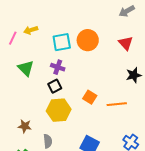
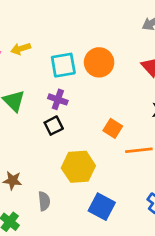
orange square: (90, 97) -> (113, 128), moved
yellow hexagon: (59, 110) -> (78, 167), moved

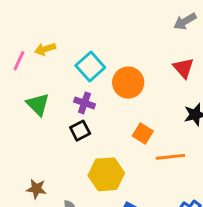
orange circle: (99, 62) -> (128, 83), moved
cyan square: (63, 65) -> (90, 67), turned -32

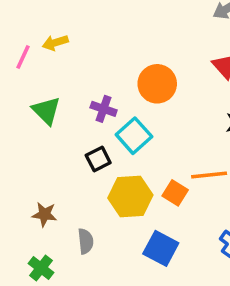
cyan square: (90, 67) -> (134, 136), moved
black square: (80, 131) -> (98, 159), moved
orange square: (143, 133) -> (175, 193), moved

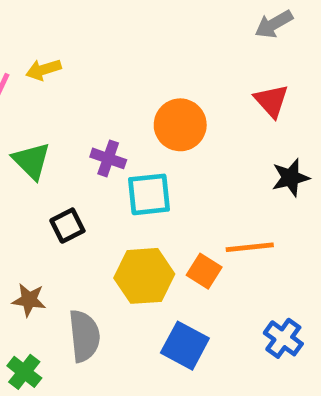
cyan square: (134, 136) -> (149, 194), turned 36
black square: (98, 159) -> (67, 226), moved
gray semicircle: (86, 241) -> (84, 336), size x1.5

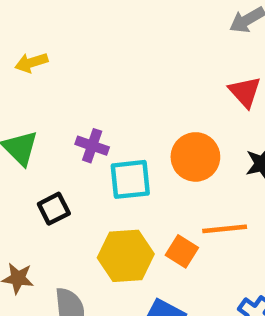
orange circle: (180, 125) -> (195, 157), moved

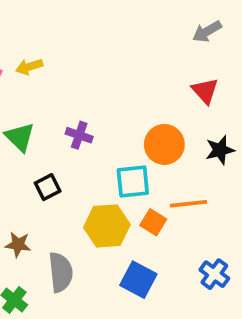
cyan square: (130, 179) -> (133, 182), moved

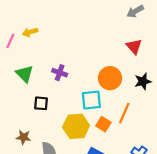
black square: (48, 187) -> (41, 103), turned 32
orange line: (188, 204) -> (124, 113), turned -60

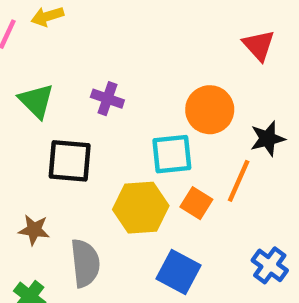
black star: (143, 81) -> (268, 139), moved
black square: (41, 103) -> (70, 161), size x1.5

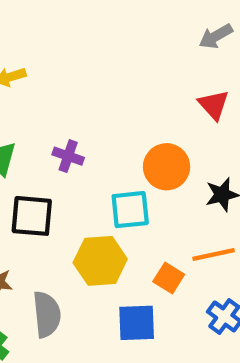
orange line: (239, 181) -> (214, 254), moved, turned 54
orange square: (196, 203) -> (169, 278), moved
blue square: (179, 272) -> (137, 323), turned -30

